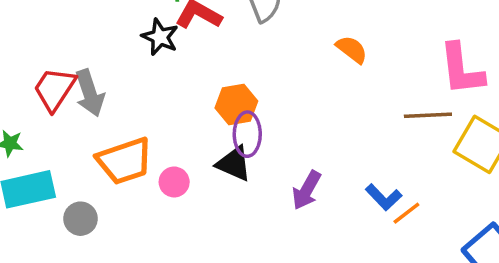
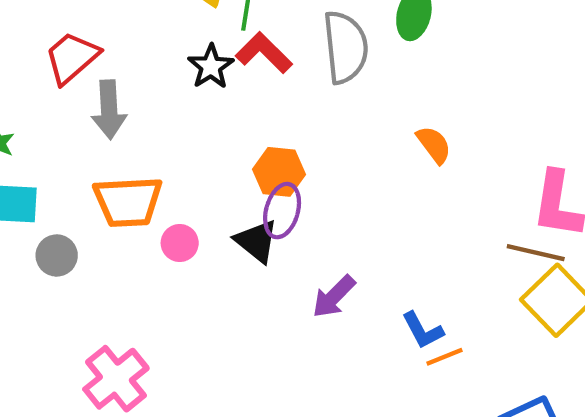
red trapezoid: (55, 89) -> (72, 58), moved
brown line: (428, 115) -> (536, 253), moved

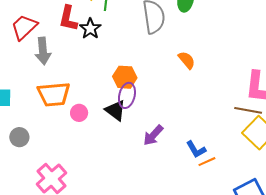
red L-shape: (264, 53) -> (68, 18), moved, turned -120
orange semicircle: (434, 145) -> (187, 60), moved
gray circle: (57, 255) -> (19, 137), moved

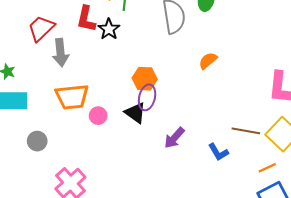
orange semicircle: (187, 60) -> (208, 61), turned -90
brown line: (248, 110) -> (246, 131), moved
orange line: (207, 162) -> (267, 168), moved

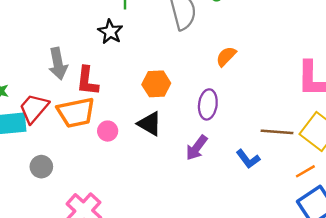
red L-shape: (86, 19) -> (87, 81), moved
red trapezoid: (41, 28) -> (34, 108), moved
purple ellipse: (147, 97) -> (208, 104), moved

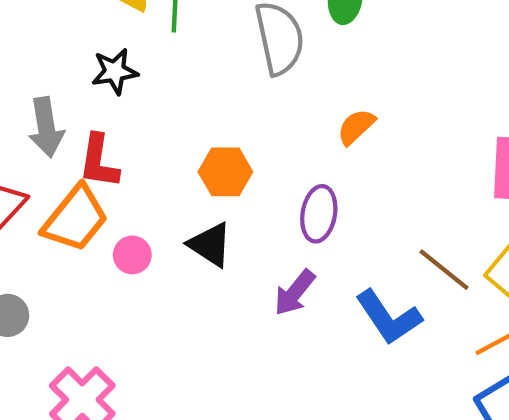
black star: (110, 32) -> (115, 71), moved, turned 30
orange trapezoid: (76, 113) -> (75, 219), turned -42
brown line: (277, 132) -> (444, 270), turned 32
blue L-shape: (248, 159) -> (389, 317), size x1.5

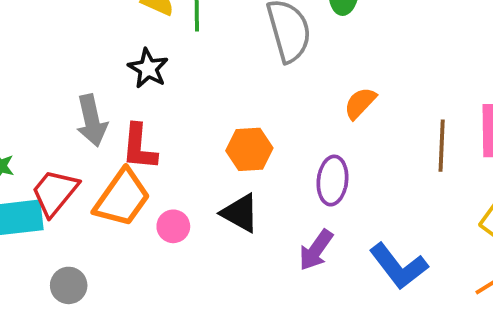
black star: (115, 71) -> (148, 68), turned -30
brown line: (444, 270) -> (442, 146), moved, turned 57

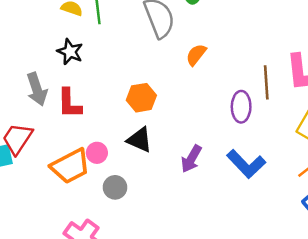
orange semicircle: (360, 103) -> (196, 55), moved
purple ellipse: (332, 181) -> (241, 107), moved
orange trapezoid: (122, 198) -> (70, 166), moved, turned 33
gray circle: (69, 285) -> (115, 187), moved

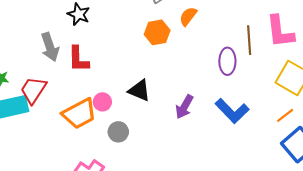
orange hexagon: (141, 98) -> (157, 32), moved

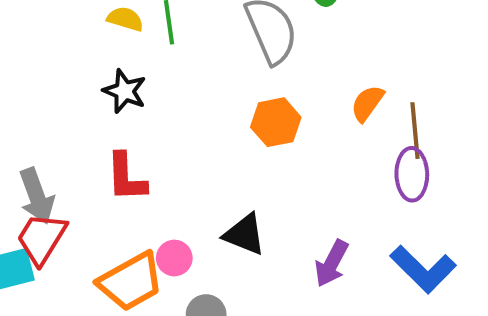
orange semicircle: (188, 16) -> (367, 103), moved
brown line: (249, 40) -> (415, 131), moved
gray arrow: (50, 47) -> (37, 196), moved

